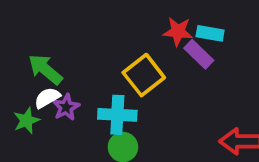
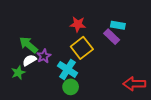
red star: (178, 32) -> (78, 24), moved
purple star: (66, 107) -> (44, 56), moved
cyan cross: (117, 115) -> (67, 69), turned 30

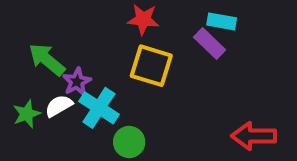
yellow square: (82, 48) -> (151, 66), turned -35
white semicircle: (30, 60) -> (59, 106), moved
cyan cross: (67, 69) -> (99, 108), moved

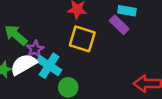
white semicircle: (59, 106) -> (24, 64), size x1.5

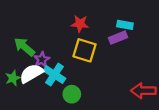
purple rectangle: (119, 25) -> (118, 38), turned -66

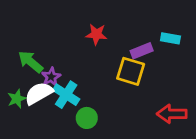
cyan rectangle: (125, 25) -> (170, 38), moved
yellow square: (84, 50) -> (131, 71), moved

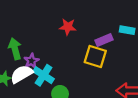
green arrow: (31, 62) -> (15, 49), turned 35

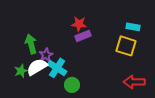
purple rectangle: (104, 40) -> (83, 36), moved
yellow square: (95, 56) -> (126, 46), moved

